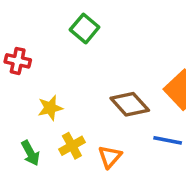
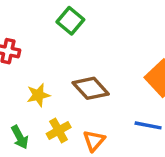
brown diamond: (130, 104) -> (91, 88), moved

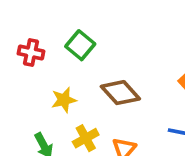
green square: (70, 21) -> (80, 45), moved

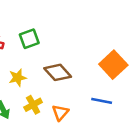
green square: (80, 45) -> (29, 39), turned 30

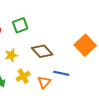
blue line: (102, 101) -> (61, 73), moved

